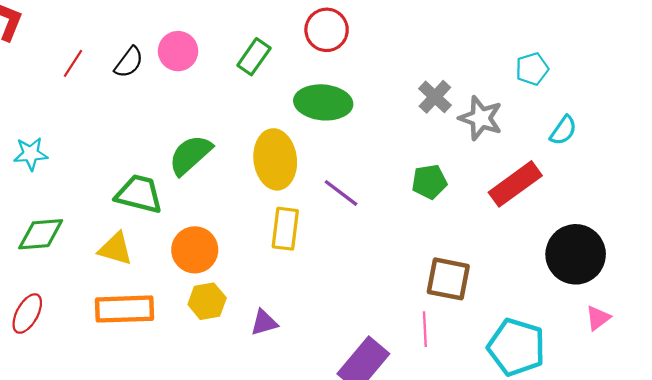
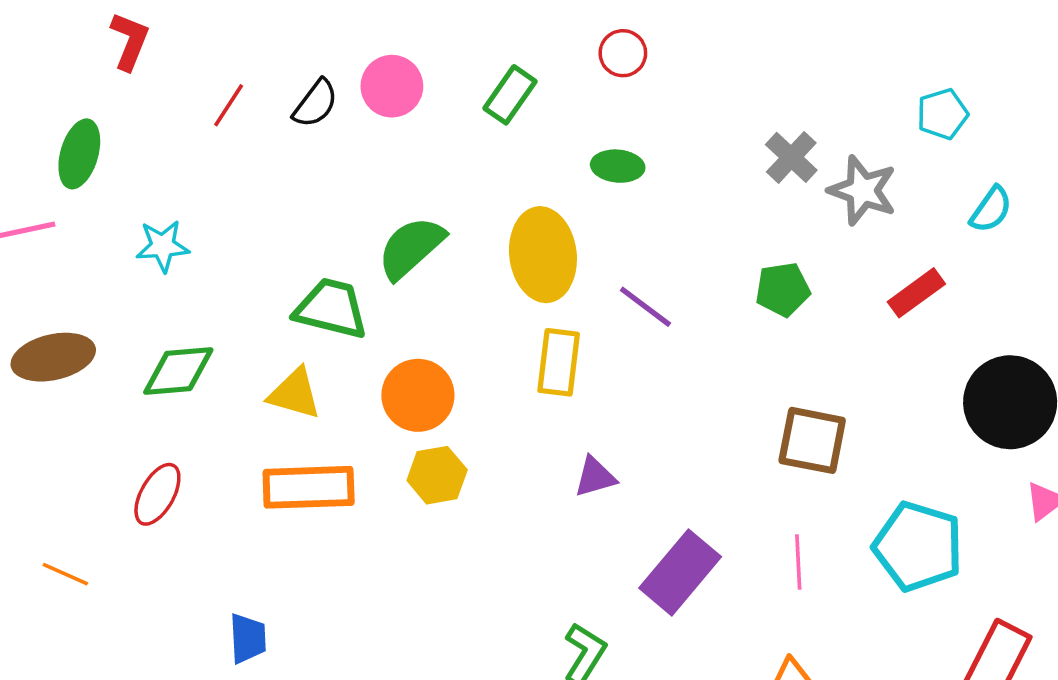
red circle: (327, 30) -> (623, 53), size x0.7
green ellipse: (323, 102) -> (618, 166), size x0.6
red rectangle: (515, 184) -> (916, 293), size x0.7
purple triangle: (264, 322) -> (595, 477), moved
pink line: (425, 329) -> (798, 562), moved

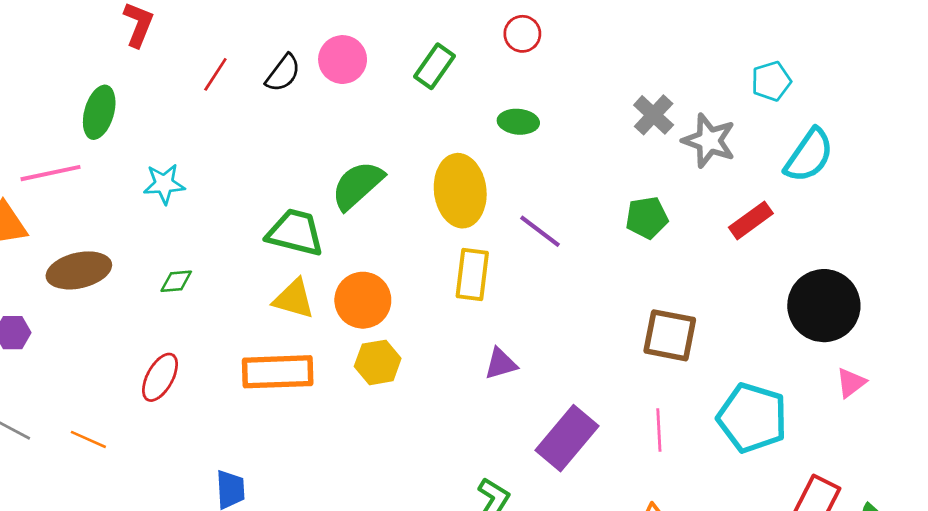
cyan semicircle: (991, 209) -> (809, 156), size x1.5
green diamond: (178, 371) -> (176, 281), size x0.6
yellow triangle: (295, 394) -> (294, 299), moved

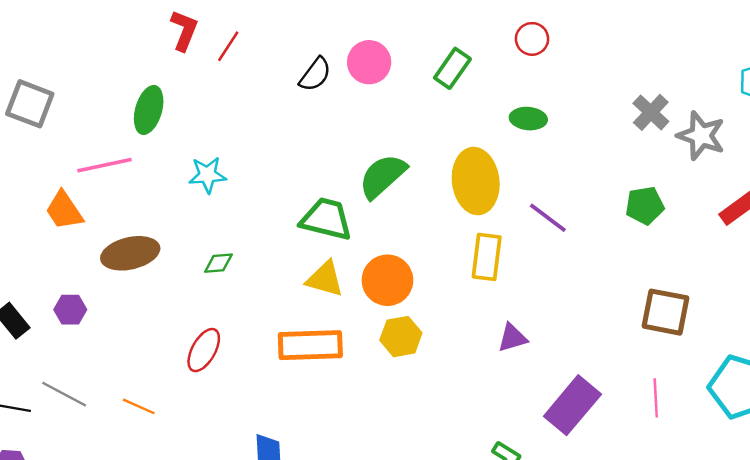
red line: (215, 74) -> (228, 46), moved

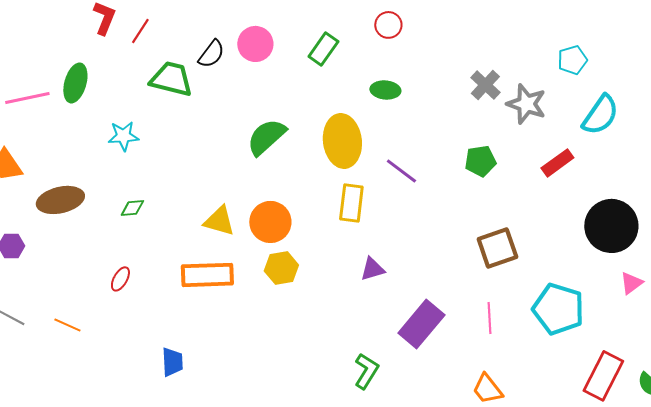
pink line: (105, 165) -> (27, 98), moved
green trapezoid: (326, 219) -> (171, 79), moved
brown square: (666, 312) -> (497, 248), turned -30
red ellipse: (204, 350) -> (120, 279), size x0.7

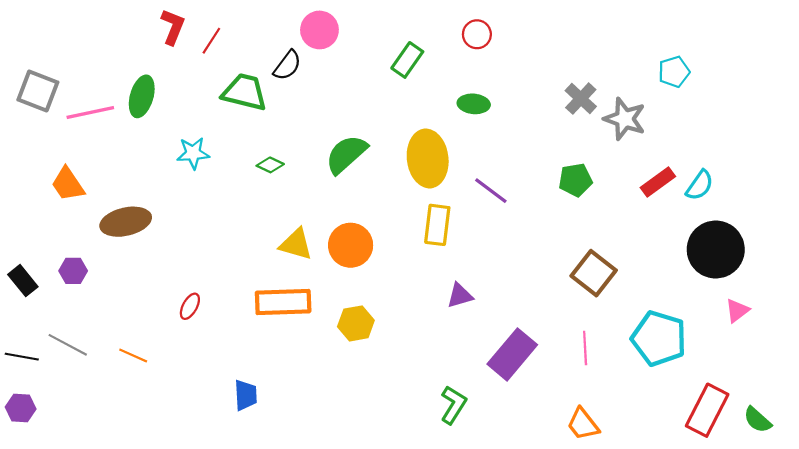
pink circle: (255, 44) -> (319, 30), moved
cyan semicircle: (600, 115) -> (700, 185), moved, size x0.7
green diamond: (132, 208) -> (270, 165), moved, turned 30
brown square: (497, 248) -> (594, 273), turned -33
yellow hexagon: (281, 268) -> (356, 323), moved

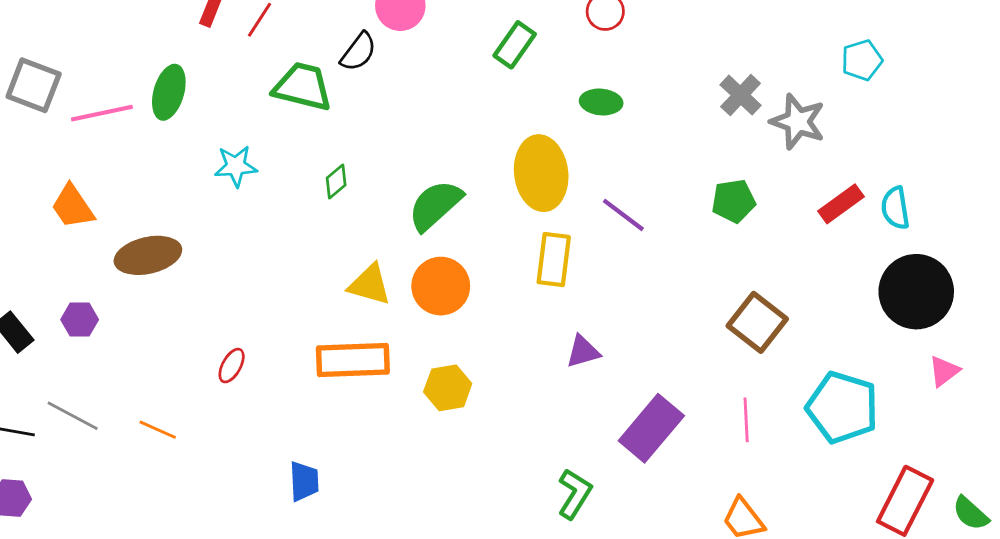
green semicircle: (346, 154) -> (435, 205), moved
green diamond: (270, 165) -> (336, 181), turned -65
cyan semicircle: (700, 185) -> (895, 208), turned 136

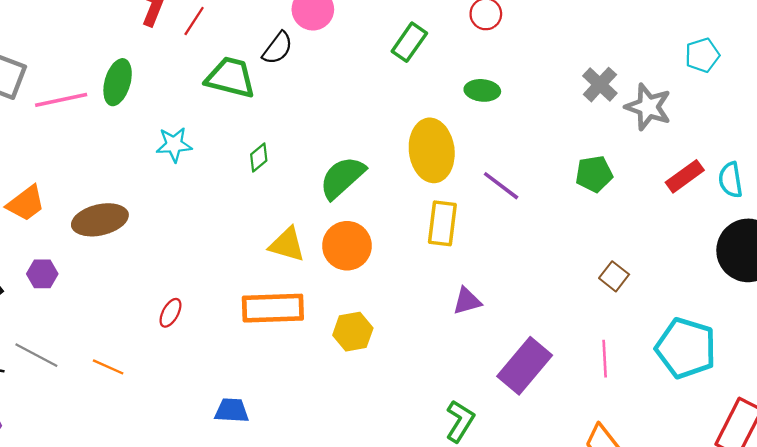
orange trapezoid: (73, 207) -> (26, 203), moved, turned -93
brown square: (757, 322) -> (614, 276), size x0.6
blue trapezoid: (304, 481) -> (232, 410), turned -84

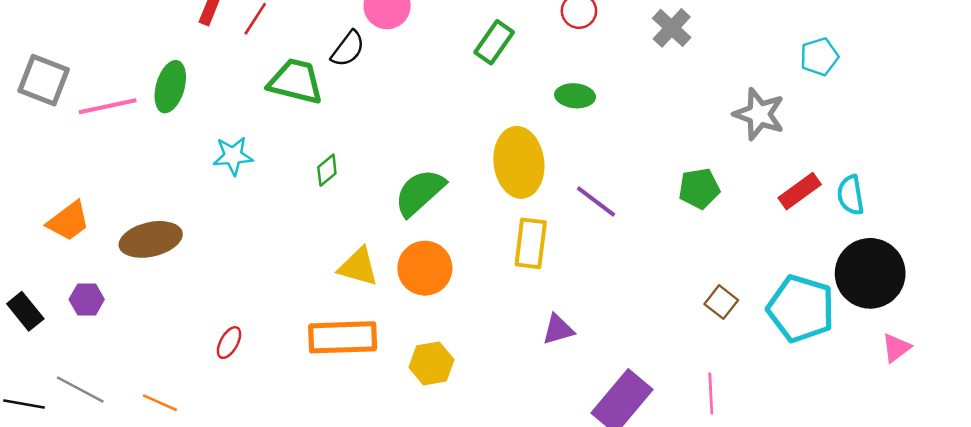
gray cross: (600, 85) -> (672, 28), moved
cyan pentagon: (686, 348) -> (801, 309), moved

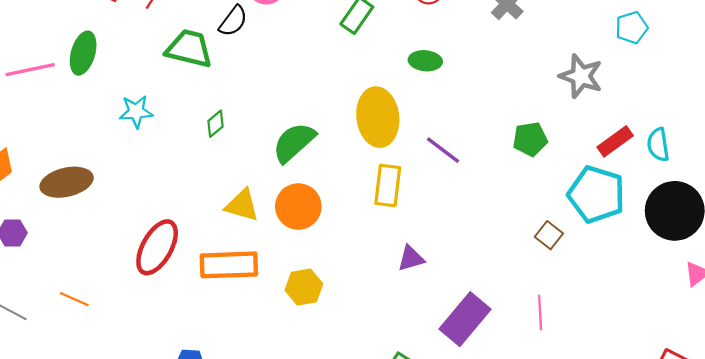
cyan pentagon: (801, 309) -> (596, 194), moved
red ellipse: (229, 343) -> (157, 247), moved, size x2.0
orange line: (160, 403) -> (74, 299), moved

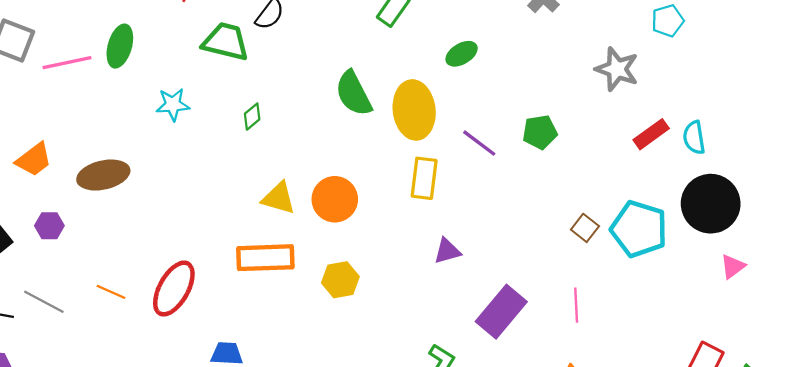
green ellipse: (425, 61) -> (462, 54), turned -36
green pentagon: (530, 139) -> (540, 132), moved
green semicircle: (294, 142) -> (354, 93), moved, turned -75
cyan pentagon: (596, 194) -> (639, 229), moved
red ellipse: (157, 247) -> (174, 289), moved

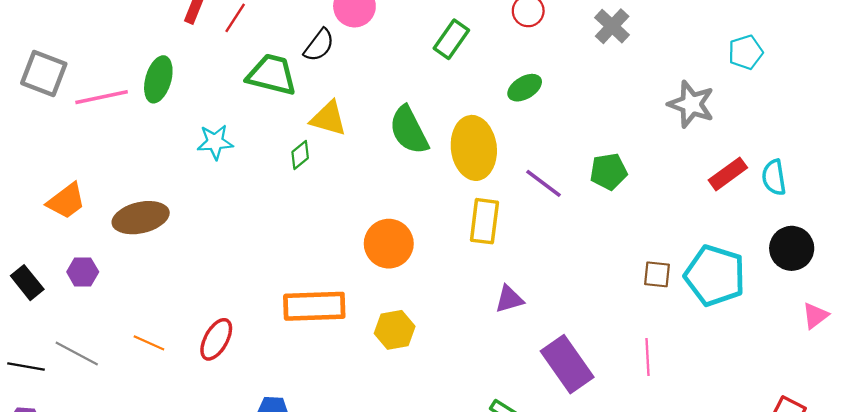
yellow triangle: (279, 198) -> (328, 118), moved
black circle: (711, 204) -> (792, 248), size x0.7
brown square: (585, 228) -> (657, 274), turned -32
red ellipse: (174, 289) -> (216, 339), size x0.7
purple rectangle: (501, 312) -> (567, 364), turned -75

